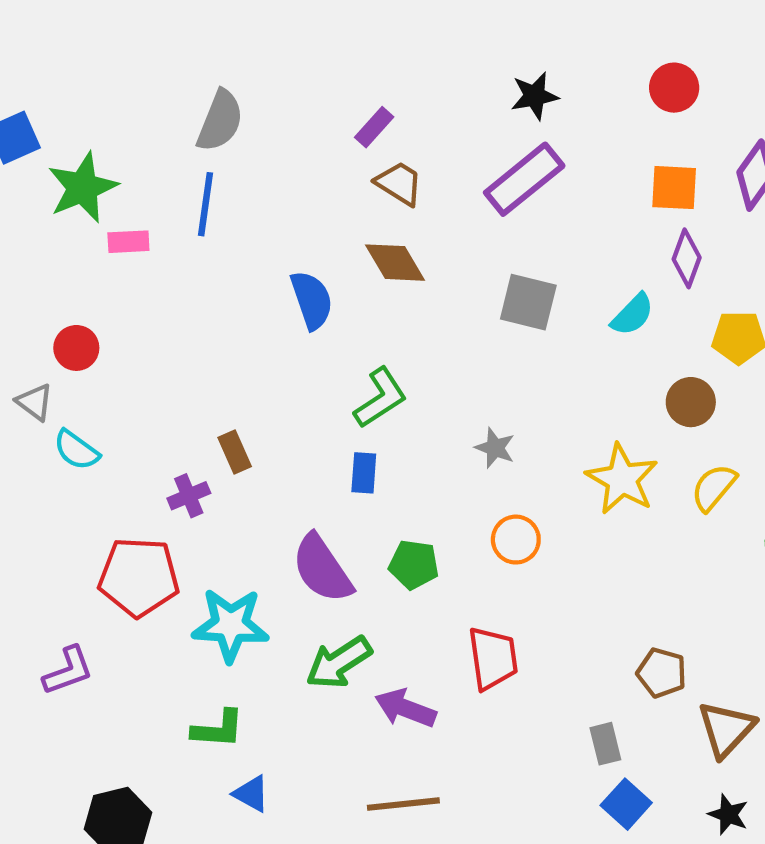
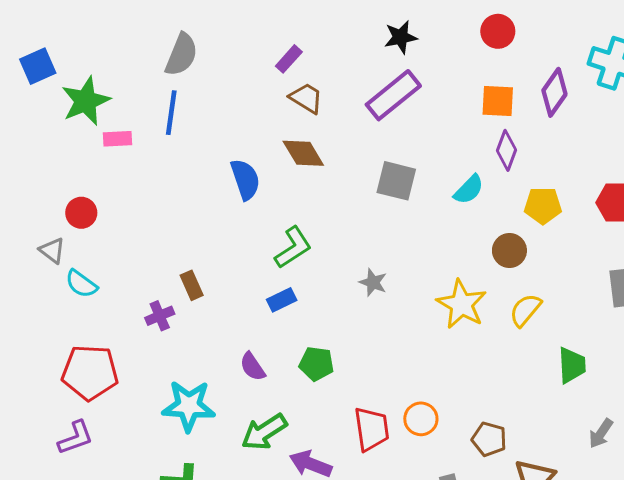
blue rectangle: (364, 473) -> (282, 300), turned 60
orange circle: (516, 540) -> (421, 419), moved
purple semicircle: (322, 569) -> (253, 367), size x0.6
red pentagon: (139, 577) -> (90, 372), moved

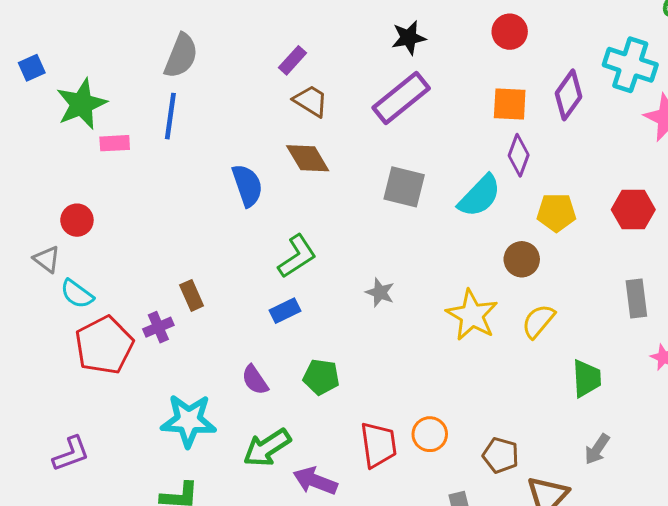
blue square: (38, 66) -> (32, 68), size x0.7
cyan semicircle: (469, 190) -> (480, 196), size x1.4
red pentagon: (90, 372) -> (104, 345), moved, turned -30
gray arrow: (601, 433) -> (597, 449), moved

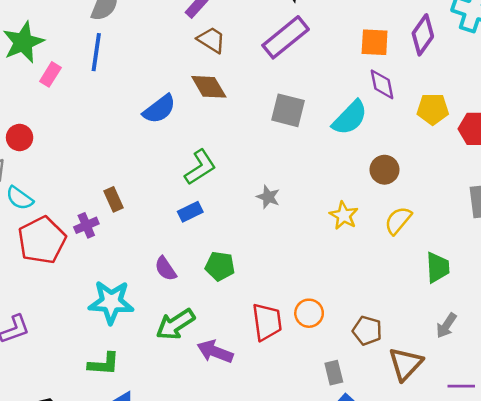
pink rectangle: (115, 143) -> (50, 74), turned -55
purple diamond: (519, 155) -> (382, 84), turned -32
blue semicircle: (247, 185) -> (159, 109), turned 72
yellow pentagon: (556, 213) -> (433, 109), moved
yellow star: (472, 315) -> (344, 215), size x0.7

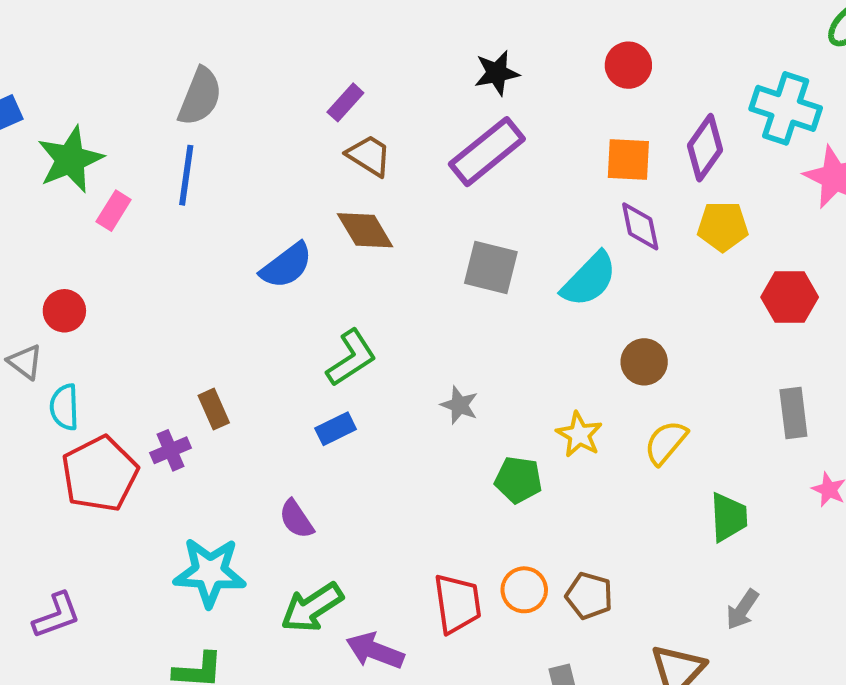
yellow pentagon: (433, 109) -> (723, 226), moved
cyan semicircle: (20, 198) -> (64, 407), turned 52
green pentagon: (220, 266) -> (518, 480), moved
brown pentagon: (367, 331) -> (589, 596), moved

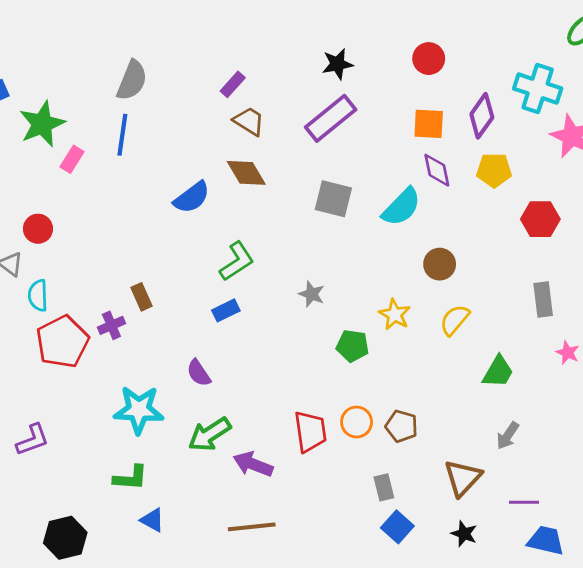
green trapezoid: (729, 517) -> (498, 372), turned 33

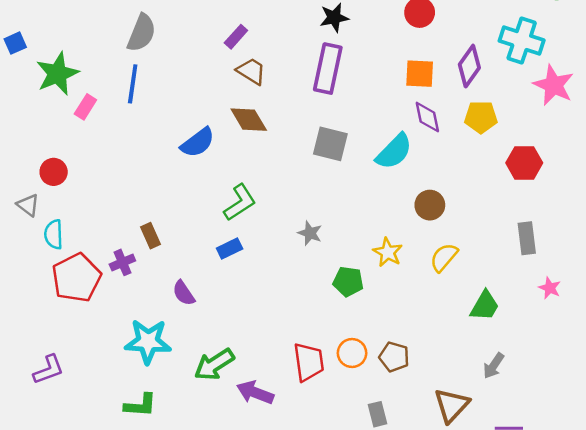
purple rectangle: (331, 118) -> (328, 69), turned -39
purple semicircle: (199, 373) -> (184, 293), moved

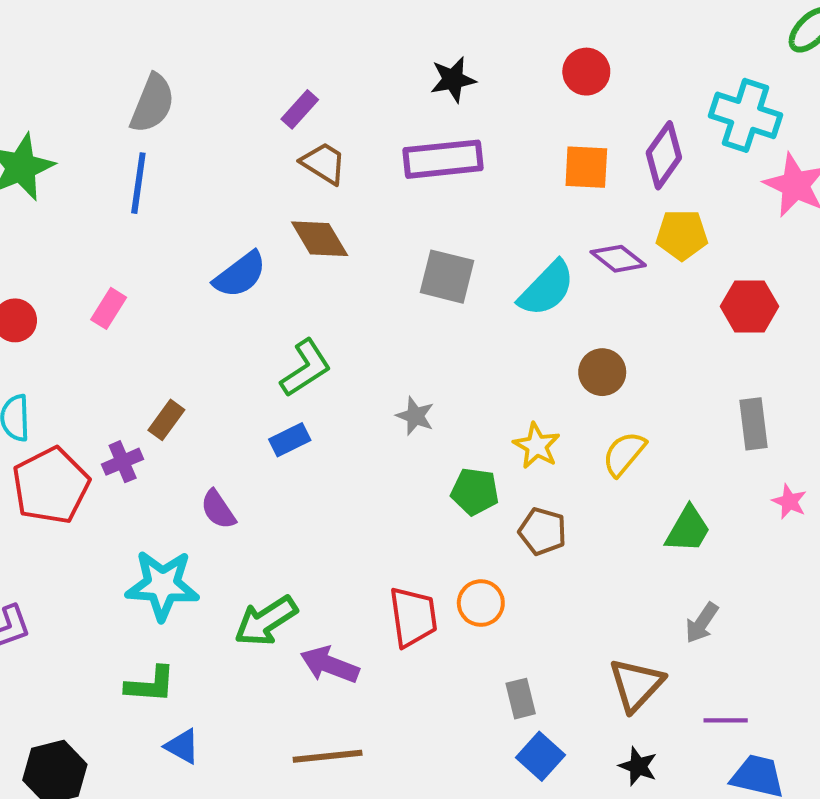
purple rectangle: (328, 69) -> (443, 159), turned 72
pink rectangle: (85, 107) -> (109, 308), moved
purple diamond: (427, 117) -> (618, 259), moved, turned -40
brown rectangle: (150, 236) -> (166, 420), turned 60
brown pentagon: (394, 357) -> (543, 531), moved

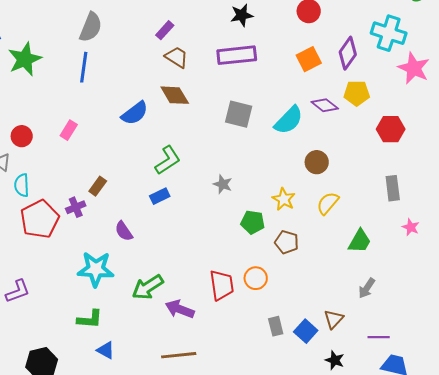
orange square: (586, 167) -> (309, 59), turned -30
brown triangle: (636, 685) -> (334, 319), size x0.7
blue square: (541, 756) -> (306, 331), moved

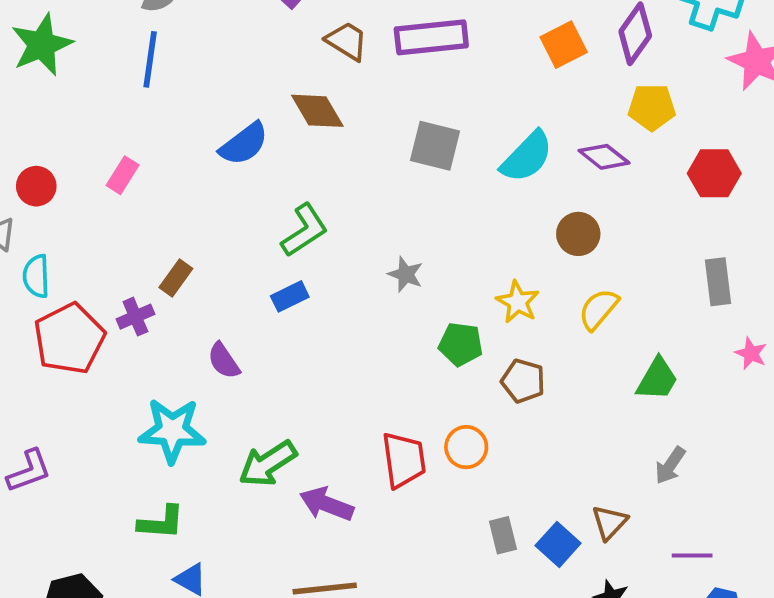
brown trapezoid: (177, 57) -> (347, 41), moved
purple diamond: (325, 105) -> (604, 157), moved

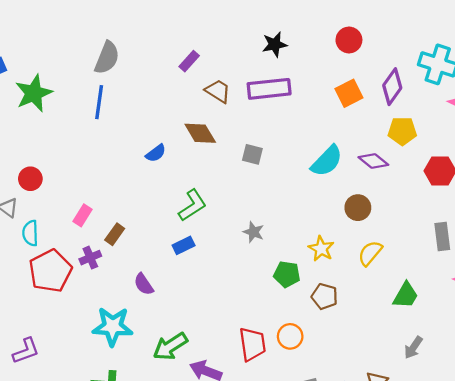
blue semicircle: (244, 144) -> (156, 153), size x0.7
gray square: (435, 146) -> (252, 154), moved, size x0.7
pink rectangle: (123, 175) -> (83, 215), moved

